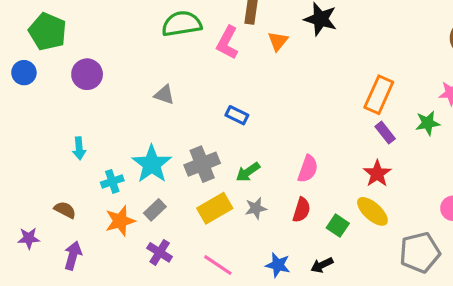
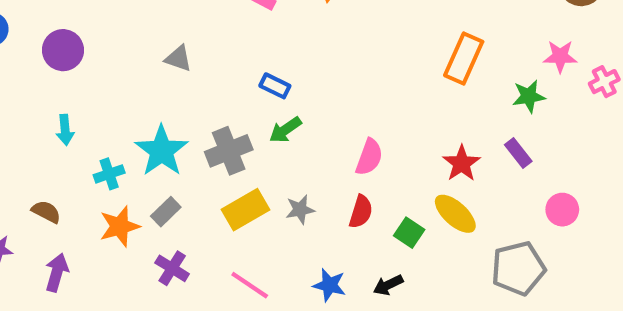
purple circle: (87, 74) -> (63, 50), moved
purple rectangle: (385, 133) -> (518, 153), moved
green arrow: (248, 172) -> (285, 130), moved

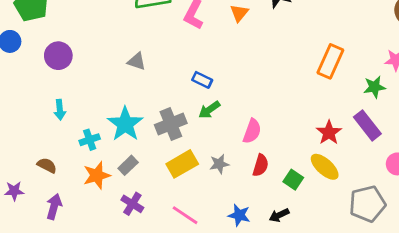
purple rectangle: (518, 153) -> (367, 125), size x1.5
pink semicircle: (369, 157) -> (252, 131), moved

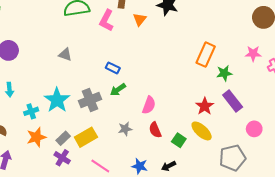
green star: (374, 87) -> (224, 73), moved
yellow rectangle: (182, 164) -> (86, 137), moved
gray rectangle: (128, 165) -> (63, 138), moved
red semicircle: (261, 165) -> (155, 130), turned 140

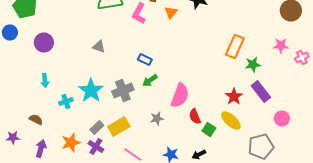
pink semicircle: (149, 105) -> (180, 96), size x1.4
red semicircle: (155, 130) -> (195, 116), moved
orange star: (36, 137) -> (71, 142), moved

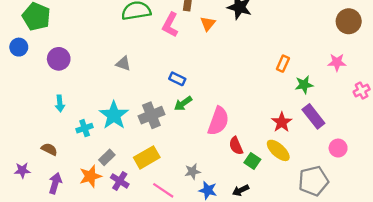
orange rectangle: (235, 46) -> (283, 64), size x0.6
pink cross: (302, 58) -> (362, 91), moved
gray star: (157, 118) -> (193, 172), moved
gray rectangle: (97, 128) -> (107, 157), moved

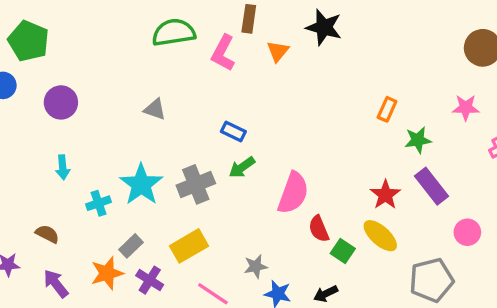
purple arrow: (55, 183) -> (56, 283), turned -54

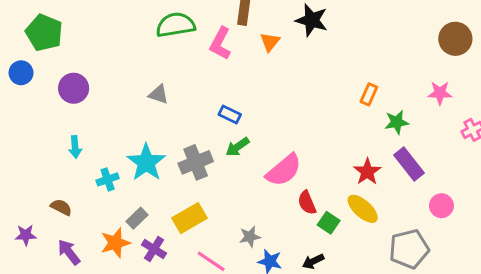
pink semicircle: (293, 193) -> (284, 170), turned 30

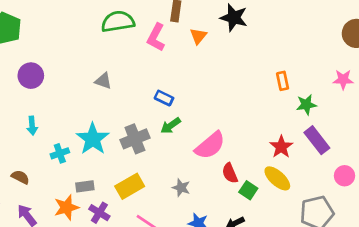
orange rectangle: (369, 94) -> (283, 81), turned -36
gray rectangle: (137, 218) -> (85, 186), turned 36
gray star: (250, 237) -> (181, 188), moved, turned 30

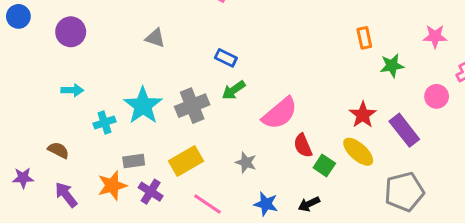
cyan arrow: (32, 126) -> (72, 90), turned -84
purple rectangle: (317, 140) -> (404, 130), moved
pink circle: (345, 176) -> (437, 96), moved

